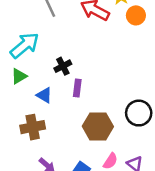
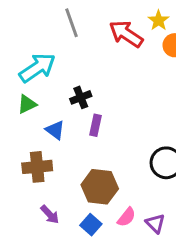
brown hexagon: (98, 126) -> (100, 187), moved

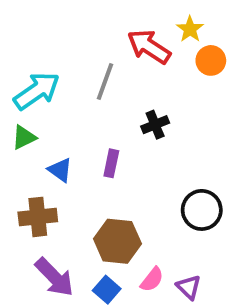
gray line: (71, 23) -> (105, 81), moved, turned 40
black cross: (81, 97) -> (155, 125), moved
purple arrow: (50, 214) -> (54, 277), size x1.6

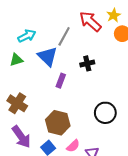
cyan arrow: (37, 91) -> (27, 36), size x0.7
blue triangle: (60, 170) -> (48, 57), moved, size x1.5
brown cross: (38, 217) -> (17, 103), turned 30

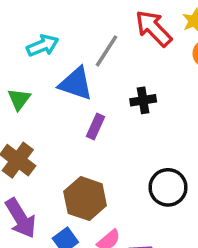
blue triangle: (48, 57) -> (76, 84), turned -30
green triangle: (16, 60) -> (19, 99), moved, turned -40

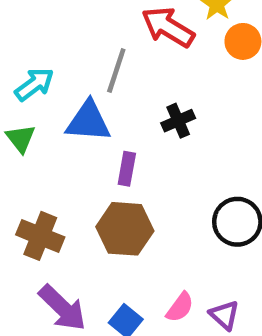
green triangle: (19, 99) -> (21, 139), moved
brown hexagon: (85, 199) -> (125, 229), moved

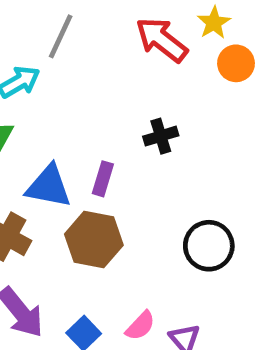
gray line: (116, 71) -> (61, 36), moved
blue triangle: (88, 121) -> (49, 186), moved

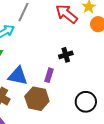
purple rectangle: (103, 179) -> (49, 75), moved

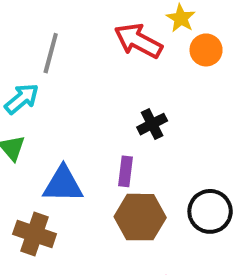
brown hexagon: (37, 99) -> (140, 217), moved

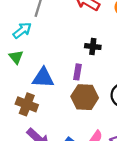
black cross: (152, 124) -> (93, 47), turned 32

